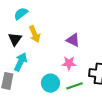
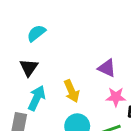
yellow arrow: (35, 34) -> (72, 91), moved
pink star: (69, 63) -> (116, 97), moved

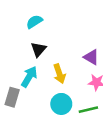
black triangle: (29, 68) -> (38, 49), moved

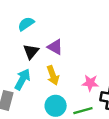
purple triangle: (91, 57) -> (55, 47), moved

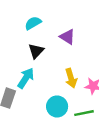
purple triangle: (55, 47) -> (67, 37), moved
yellow arrow: (53, 75) -> (71, 78), moved

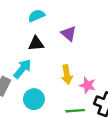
black triangle: (36, 51) -> (36, 44), turned 35
cyan circle: (57, 106) -> (34, 99), moved

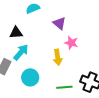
black triangle: (36, 44) -> (16, 33), moved
pink star: (88, 85) -> (71, 43), moved

